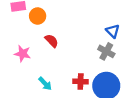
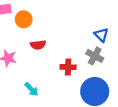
red semicircle: (52, 41) -> (38, 45), turned 128
red cross: (81, 81) -> (68, 67), moved

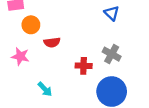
orange circle: (24, 19) -> (31, 25), moved
blue triangle: (101, 35) -> (112, 13), moved

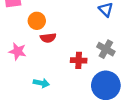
orange circle: (31, 25) -> (37, 21), moved
cyan arrow: (45, 89) -> (41, 83), turned -35

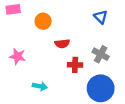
orange circle: (37, 21) -> (43, 21), moved
red semicircle: (48, 38) -> (62, 44), moved

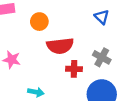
red semicircle: (62, 44) -> (60, 46), size x1.6

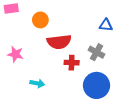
blue triangle: (102, 17) -> (106, 25), moved, turned -40

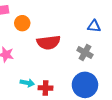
orange circle: (40, 20) -> (22, 23), moved
red cross: (72, 63) -> (45, 88), moved

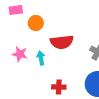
cyan arrow: (27, 83) -> (41, 58), moved, turned -112

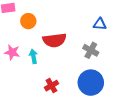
red cross: (59, 87) -> (51, 86), turned -32

